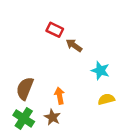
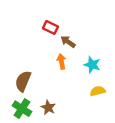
orange arrow: (60, 96) -> (61, 61), moved

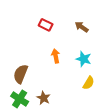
brown arrow: (68, 42) -> (82, 27), moved
yellow semicircle: (98, 91) -> (89, 83), turned 136

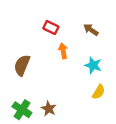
orange arrow: (56, 56) -> (63, 51), moved
brown semicircle: (21, 74) -> (22, 65), moved

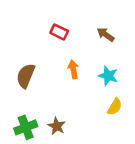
orange arrow: (63, 51) -> (73, 69), moved
green cross: (22, 110) -> (26, 127), turned 36

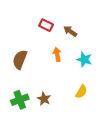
brown arrow: (106, 35) -> (70, 31), moved
yellow semicircle: (115, 107) -> (81, 92), moved

